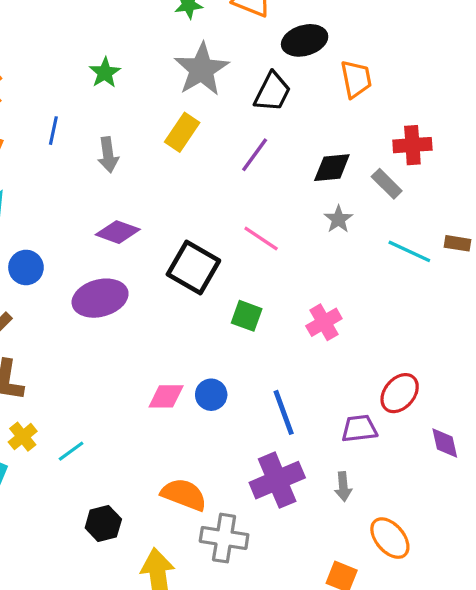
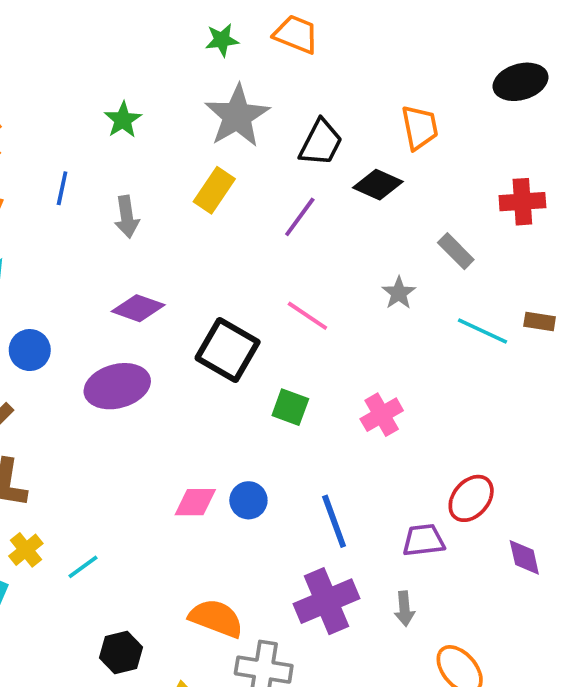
black ellipse: (305, 40) -> (521, 82), moved
red cross: (412, 145) -> (522, 202), moved
black diamond: (332, 168) -> (378, 185), moved, turned 30

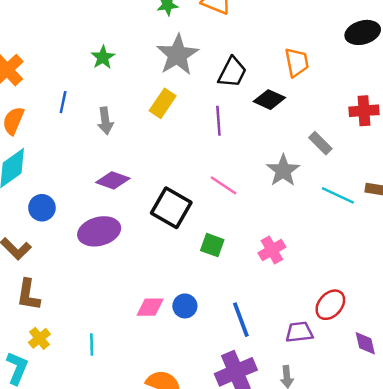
purple line: (300, 217) -> (218, 121), turned -40
gray star: (399, 293) -> (283, 170), size x1.5
cyan line: (83, 567) -> (92, 345), moved, turned -55

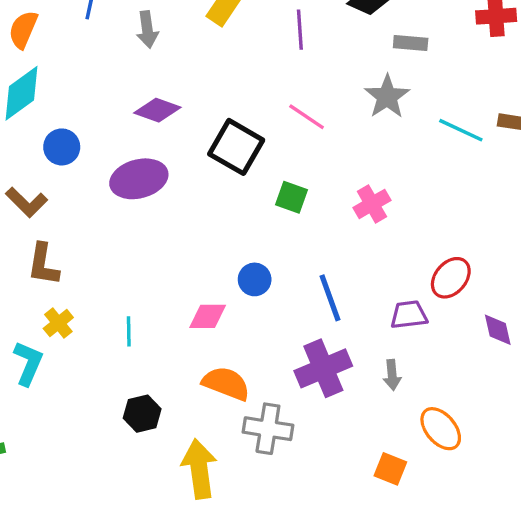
gray rectangle: (320, 143) -> (411, 43), moved, turned -40
pink diamond: (150, 307) -> (208, 316), moved

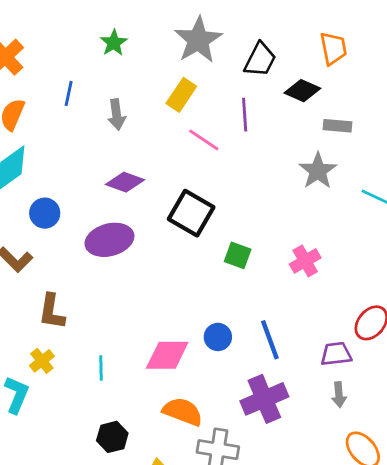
pink line: (307, 117) -> (204, 140), moved
brown L-shape: (43, 264) -> (52, 312), moved
blue circle: (255, 279) -> (218, 337), moved
pink diamond: (208, 316) -> (167, 355), size x1.4
gray arrow: (392, 375) -> (339, 395), moved

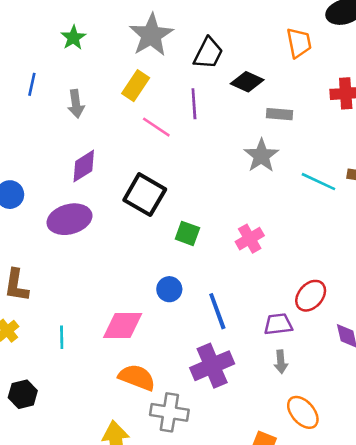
orange trapezoid: (333, 48) -> (299, 43), moved
purple diamond: (125, 182) -> (84, 166), turned -52
blue circle: (218, 337) -> (169, 289), moved
black hexagon: (112, 437) -> (23, 394), moved

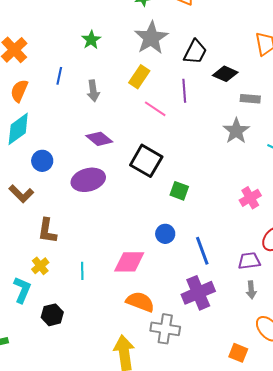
purple diamond: (84, 166) -> (99, 139), turned 72
pink cross: (250, 239) -> (250, 198), moved

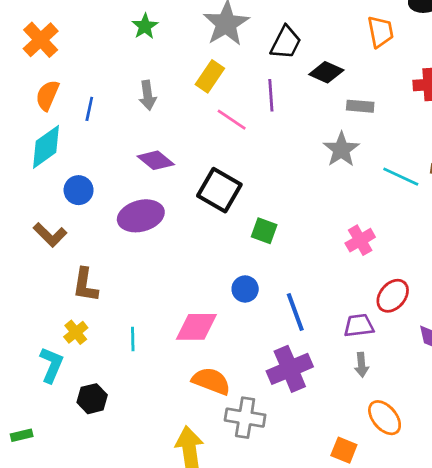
blue line: (59, 76) -> (89, 109), moved

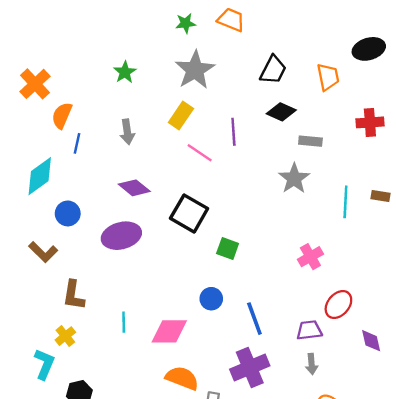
black trapezoid: (286, 43) -> (273, 70), moved
orange semicircle: (47, 95) -> (62, 115), moved
cyan line: (401, 177) -> (345, 202), turned 68
cyan line: (133, 339) -> (124, 322), moved

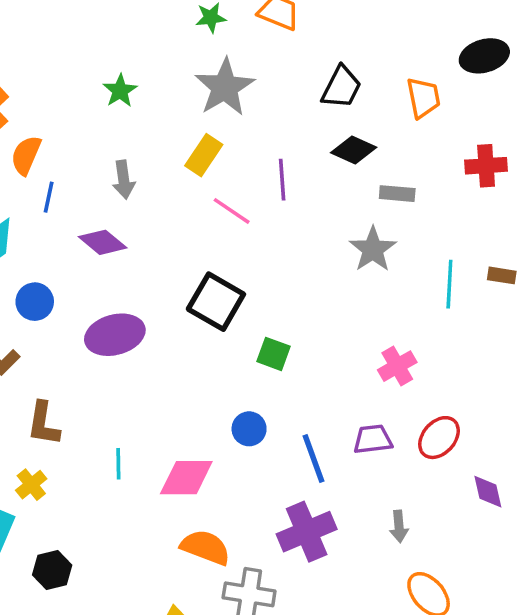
purple diamond: (134, 188) -> (103, 242), moved
purple trapezoid: (309, 330) -> (373, 439), moved

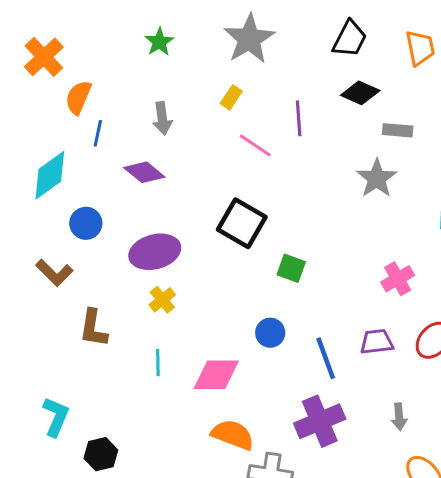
yellow rectangle: (204, 155) -> (231, 97), size x0.7
yellow cross: (31, 485) -> (162, 300), moved

